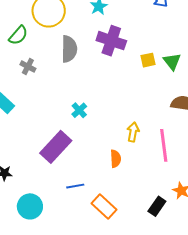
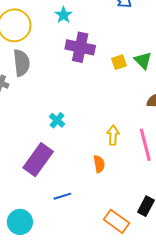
gray semicircle: (69, 49) -> (22, 63), moved
orange rectangle: (104, 207) -> (116, 221), moved

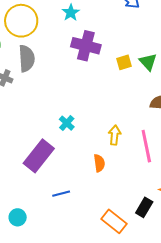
cyan cross: (57, 120) -> (67, 123), moved
cyan circle: (20, 222) -> (18, 217), size x0.7

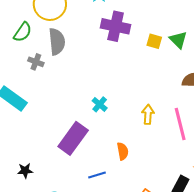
yellow square: (124, 62) -> (154, 41), turned 35
orange semicircle: (99, 163) -> (123, 151), moved

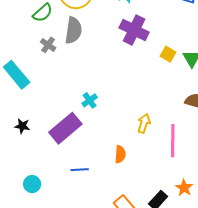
cyan cross: (100, 104) -> (90, 100), moved
orange semicircle: (123, 151) -> (120, 154), moved
black star: (25, 171) -> (22, 126), moved

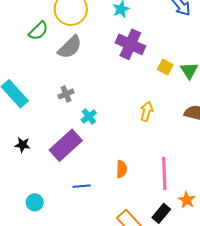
gray semicircle: (73, 30) -> (70, 47), turned 40
gray cross: (48, 45) -> (66, 94), moved, turned 35
yellow arrow: (144, 123) -> (147, 111), moved
pink line: (173, 141) -> (164, 174), moved

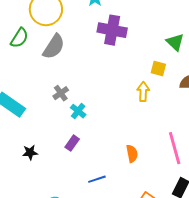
yellow square: (165, 67) -> (158, 69), moved
cyan cross: (89, 116) -> (78, 111), moved
purple rectangle: (66, 145) -> (72, 143), size x0.5

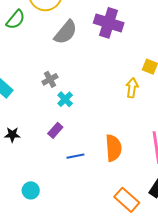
gray semicircle: (54, 47) -> (66, 32), moved
orange semicircle: (132, 154) -> (113, 148), size x1.5
blue line: (97, 179) -> (75, 156), moved

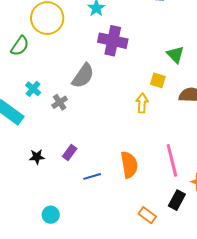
gray semicircle: (66, 32) -> (83, 76), moved
cyan cross: (65, 99) -> (33, 89), moved
black star: (12, 135) -> (37, 157), moved
orange rectangle: (127, 200) -> (147, 215), size x0.7

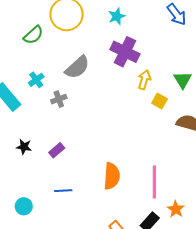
gray semicircle: (83, 76) -> (77, 67), moved
yellow arrow: (142, 103) -> (144, 80), moved
blue line: (92, 176) -> (63, 191), moved

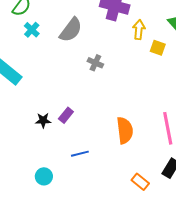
cyan cross: (36, 80) -> (32, 30), moved
gray cross: (59, 99) -> (95, 63), moved, turned -35
black star: (24, 147) -> (43, 120), moved

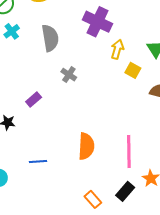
gray semicircle: (71, 30) -> (50, 38), turned -56
purple rectangle: (66, 115) -> (34, 99), moved

